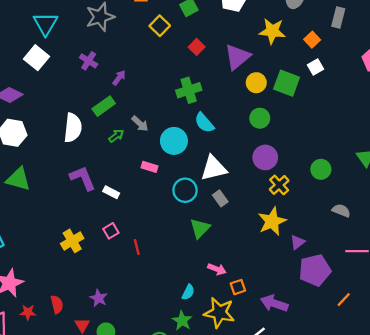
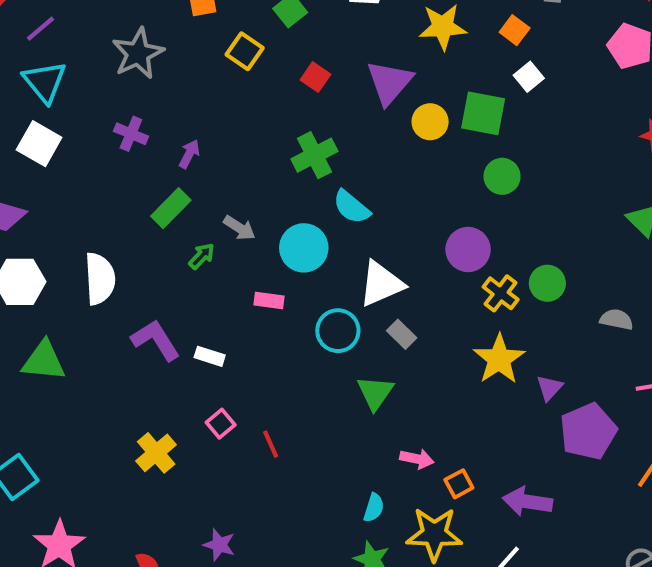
green circle: (260, 118) -> (502, 176), moved
white semicircle: (73, 128) -> (100, 279), moved
green circle: (321, 169) -> (547, 283), moved

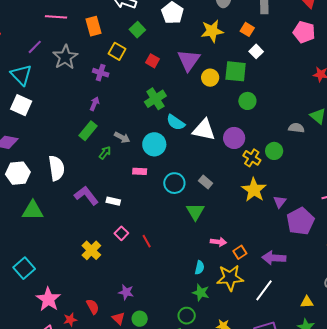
purple line: (41, 29) -> (35, 47), moved
purple cross: (131, 134) -> (101, 73), moved
white triangle: (381, 284) -> (204, 130), moved, turned 40
gray semicircle: (617, 319) -> (296, 128), moved

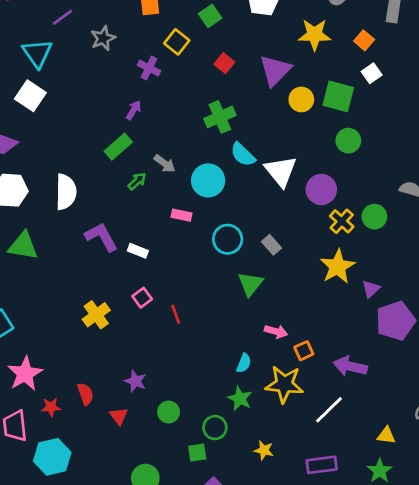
gray star: (65, 57) -> (103, 38), size x0.7
white triangle: (204, 130) -> (281, 171), turned 30
green circle: (140, 319) -> (169, 412), moved

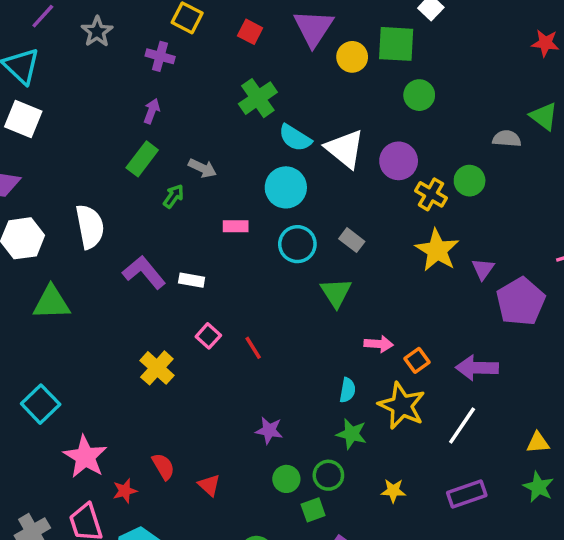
cyan circle: (208, 180) -> (286, 187), moved
purple star: (135, 381) -> (269, 430), moved
yellow star: (284, 384) -> (402, 406), turned 30
green circle: (169, 412) -> (286, 479), moved

